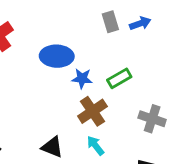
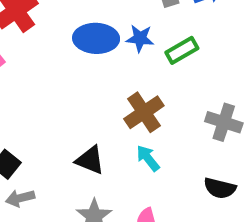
blue star: (82, 78) -> (140, 38), moved
green rectangle: (119, 78) -> (182, 50), moved

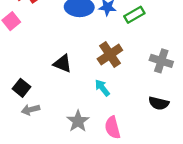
cyan arrow: (148, 158) -> (102, 88), moved
black triangle: (90, 160) -> (63, 63), moved

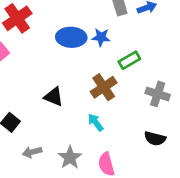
green rectangle: (134, 15) -> (129, 60), moved
gray arrow: (31, 110) -> (32, 152), moved

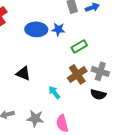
brown cross: (104, 87) -> (77, 74), moved
black semicircle: (155, 139) -> (98, 94), moved
gray star: (70, 157) -> (35, 118), turned -30

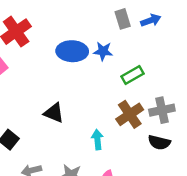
gray cross: (100, 71) -> (162, 110), turned -30
cyan arrow: (54, 92) -> (97, 140), turned 32

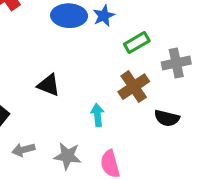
blue star: (103, 51) -> (104, 16), turned -30
gray cross: (162, 110) -> (176, 63), moved

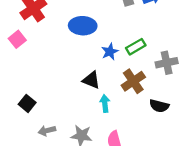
blue star: (104, 16) -> (110, 52), moved
black triangle: (49, 85) -> (91, 80), moved

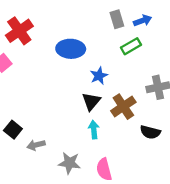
green rectangle: (136, 47) -> (131, 46), moved
black triangle: (91, 80) -> (91, 101), moved, turned 48
gray arrow: (47, 131) -> (36, 145), moved

